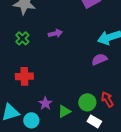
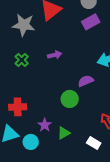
purple semicircle: (99, 59) -> (86, 81), moved
red cross: (24, 76) -> (18, 107), moved
green circle: (87, 102) -> (70, 99), moved

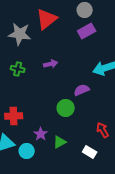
green cross: (22, 60) -> (18, 69), turned -32

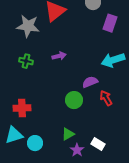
purple rectangle: (87, 31) -> (110, 23), moved, turned -42
red arrow: (103, 130) -> (106, 98), moved
purple star: (41, 134) -> (77, 150), moved

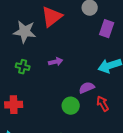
red cross: (22, 108) -> (14, 105), moved

